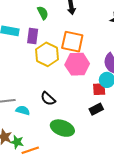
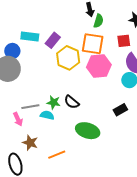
green semicircle: (43, 13) -> (98, 21), moved, turned 48
purple rectangle: (33, 36) -> (53, 40), turned 35
red square: (99, 89) -> (124, 41), moved
green star: (17, 142) -> (54, 102), moved

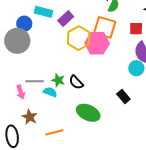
pink hexagon: (99, 66) -> (97, 43), moved
black rectangle: (120, 110) -> (123, 96), turned 72

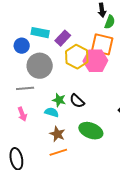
gray circle: (17, 41) -> (40, 66), moved
gray line: (35, 81) -> (25, 88), moved
brown star: (30, 117) -> (57, 134), moved

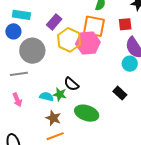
cyan rectangle: (40, 33) -> (21, 15), moved
green star: (59, 100) -> (60, 94), moved

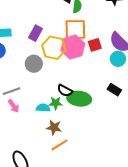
red square: (125, 24) -> (95, 45), moved
gray circle: (32, 51) -> (34, 64), moved, size x0.7
pink arrow: (17, 100) -> (14, 106), moved
green ellipse: (87, 113) -> (79, 99), moved

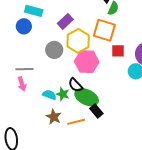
pink hexagon: (73, 47) -> (87, 62), moved
black rectangle: (114, 90) -> (96, 111), moved
orange line: (59, 145) -> (76, 122), moved

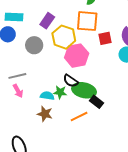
gray circle: (54, 50) -> (34, 45), moved
brown star: (54, 117) -> (45, 114), moved

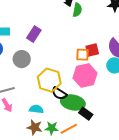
orange square: (87, 21) -> (83, 55), moved, size x0.6
yellow hexagon: (64, 37) -> (49, 80), moved
pink hexagon: (77, 56) -> (85, 76), moved
green star: (60, 92) -> (52, 128), moved

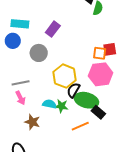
black semicircle: (59, 93) -> (73, 90), turned 84
brown star: (35, 127) -> (32, 122), moved
green star: (52, 128) -> (61, 106), moved

